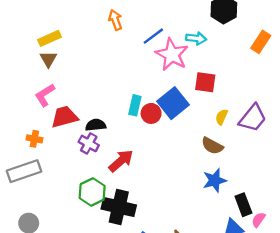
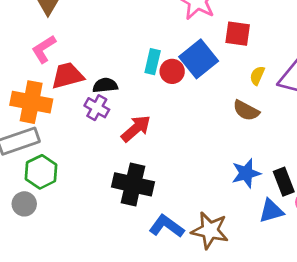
orange cross: (34, 139) -> (31, 102), size x2.0
blue star: (215, 180) -> (246, 173), moved
green hexagon: (92, 192) -> (41, 172), moved

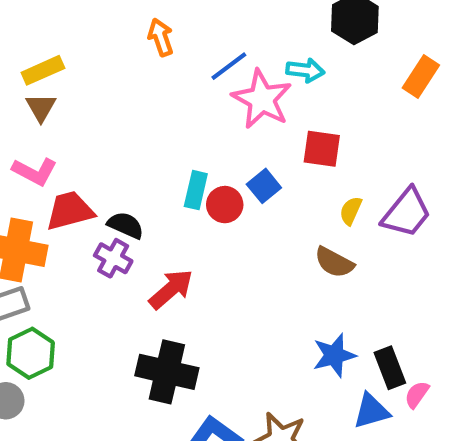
pink L-shape: (44, 49) -> (35, 171), turned -120
blue square: (199, 59) -> (264, 186), size x0.6
black semicircle: (105, 85) -> (126, 225), turned 30

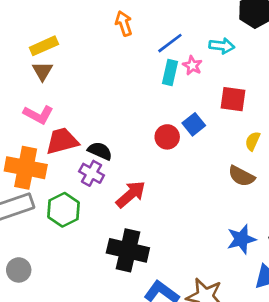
pink star: (262, 99) -> (192, 65), size x0.5
cyan rectangle: (196, 190) -> (170, 72), moved
green hexagon: (31, 353) -> (64, 210), moved

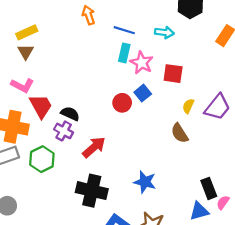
blue line: (170, 43) -> (124, 30), turned 54
pink star: (192, 65) -> (142, 63), moved, size x1.5
red trapezoid: (62, 141) -> (41, 106), turned 76
brown semicircle: (241, 176) -> (180, 133), turned 30
blue star: (241, 239) -> (145, 182), moved, turned 30

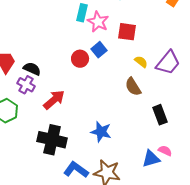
yellow semicircle: (188, 106) -> (141, 62), turned 104
black rectangle: (209, 188) -> (160, 115), moved
pink semicircle: (223, 202) -> (165, 151), moved, turned 80

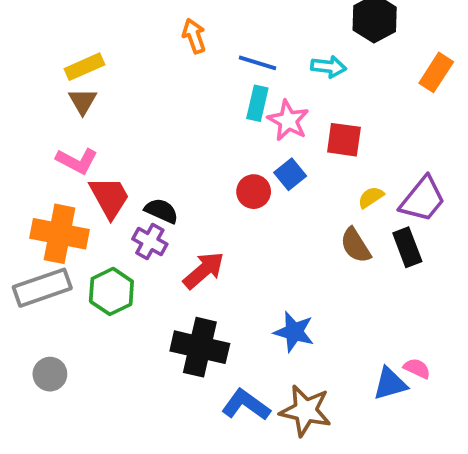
yellow semicircle: (141, 62) -> (371, 197), turned -72
black rectangle: (160, 115) -> (407, 247), moved

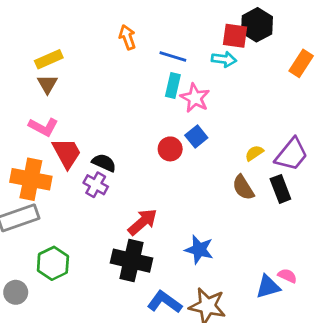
red square: (344, 140) -> (235, 36), moved
red arrow: (204, 270) -> (143, 222), moved
green hexagon: (111, 291) -> (53, 263), moved
gray circle: (50, 374) -> (16, 292), moved

